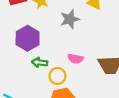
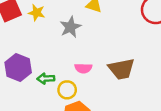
purple hexagon: (28, 38) -> (18, 67), moved

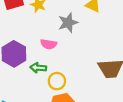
pink semicircle: (83, 68) -> (49, 44), moved

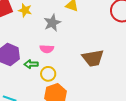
pink semicircle: (49, 44) -> (47, 49), moved

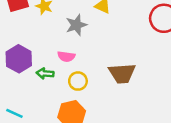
yellow circle: (48, 74) -> (78, 81), moved

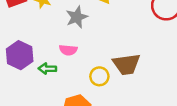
yellow circle: (78, 81) -> (99, 76), moved

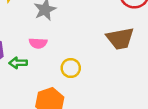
brown trapezoid: (126, 64) -> (120, 39), moved

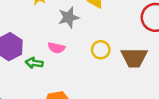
yellow circle: (71, 68) -> (101, 50), moved

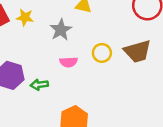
pink semicircle: (56, 48) -> (69, 62), moved

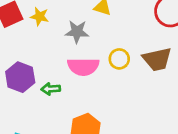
gray star: (61, 30) -> (77, 32), turned 30
pink semicircle: (69, 62) -> (83, 67), size x1.6

